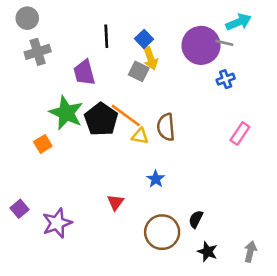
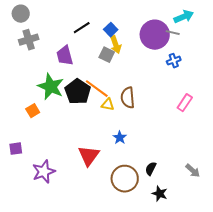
black line: (106, 36) -> (82, 28), turned 60
red triangle: (115, 202) -> (89, 156), size x1.6
purple square: (19, 209) -> (16, 149), moved, turned 32
gray arrow: (250, 252) -> (193, 171), moved, turned 119

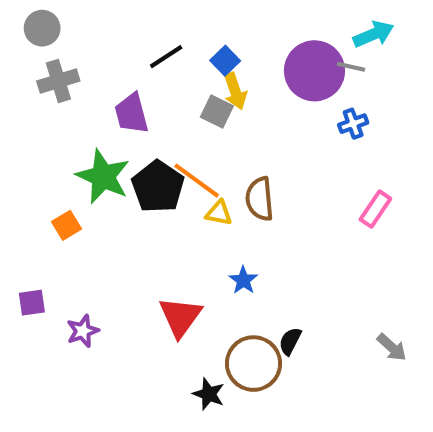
black semicircle: (151, 169) -> (290, 341), moved
purple star: (44, 172) -> (83, 331), moved, size x0.7
black star: (160, 194) -> (209, 394), moved

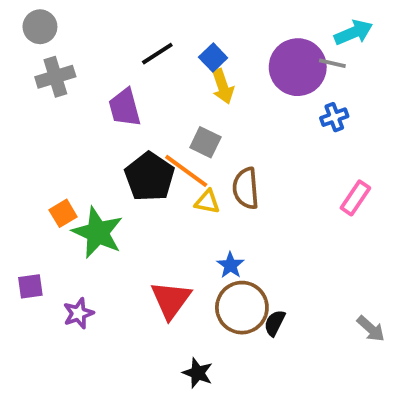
gray square: (217, 111) -> (205, 142), moved
green star: (103, 177) -> (98, 233), moved
brown circle: (253, 364) -> (242, 308), moved

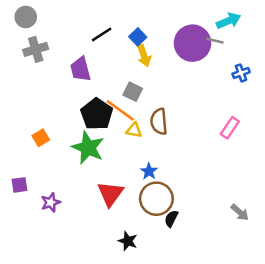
blue cross: (334, 117) -> (241, 73), moved
green star: (98, 233) -> (88, 148), moved
black semicircle: (275, 323) -> (171, 219), moved

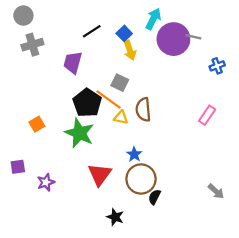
cyan arrow: (229, 21) -> (153, 19), moved, turned -40
purple trapezoid: (80, 69) -> (73, 63), turned 30

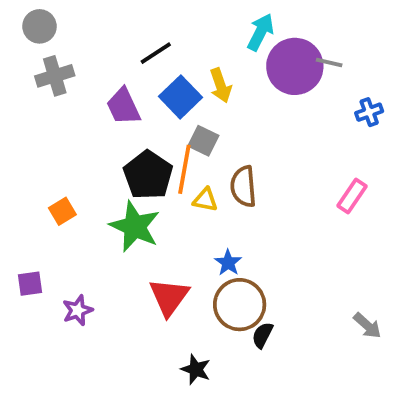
blue square: (124, 33) -> (181, 97), moved, size x1.5
purple trapezoid: (73, 63) -> (123, 106), turned -40
orange line: (109, 99) -> (184, 169), turned 64

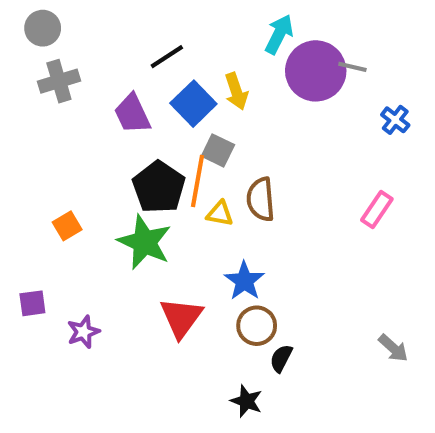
blue cross: (369, 112) -> (395, 120), turned -32
blue star: (228, 263) -> (244, 281), size x1.4
brown circle: (240, 305) -> (257, 326), size x0.7
black star: (196, 369) -> (246, 401), moved

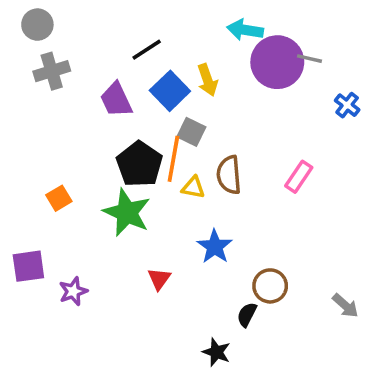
cyan arrow: (279, 34) -> (245, 30), turned -108
pink rectangle: (377, 210) -> (299, 177), moved
purple square: (32, 303) -> (28, 266), size x1.4
red triangle: (181, 318) -> (159, 279), size x0.6
brown circle: (257, 326) -> (270, 286), moved

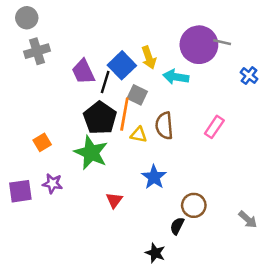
cyan arrow: (245, 30) -> (176, 77), moved
black line: (147, 50) -> (105, 82), moved, turned -40
purple star: (73, 291) -> (52, 184), moved, turned 30

